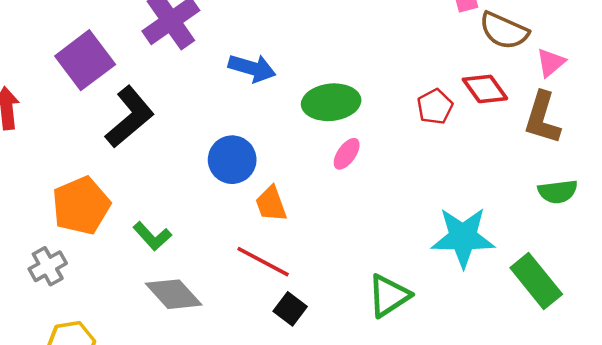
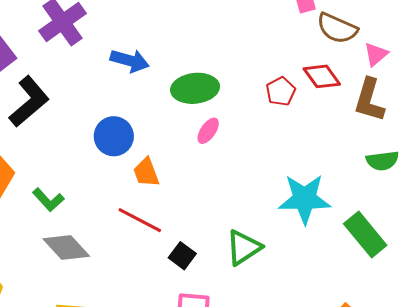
black square: (290, 309) -> (182, 256), moved

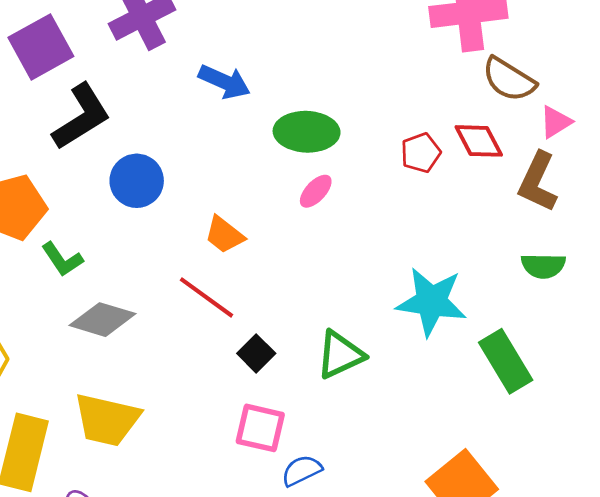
blue circle: (114, 136) -> (137, 181), moved
orange trapezoid: (146, 172) -> (224, 235), turned -40
green L-shape: (48, 200) -> (62, 259), moved
gray diamond: (66, 247) -> (103, 320), turned -39

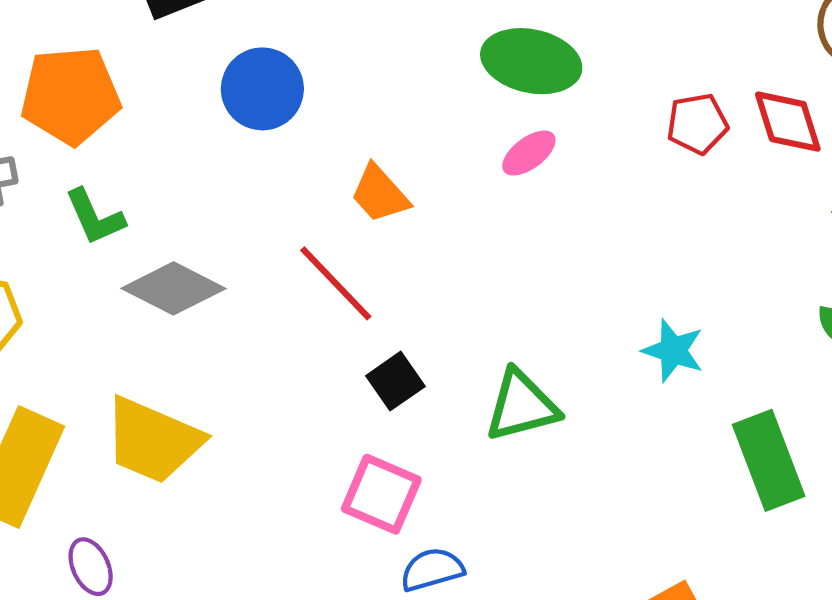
green L-shape: (62, 259) -> (95, 217), moved
cyan star: (431, 302) -> (673, 351), size x0.6

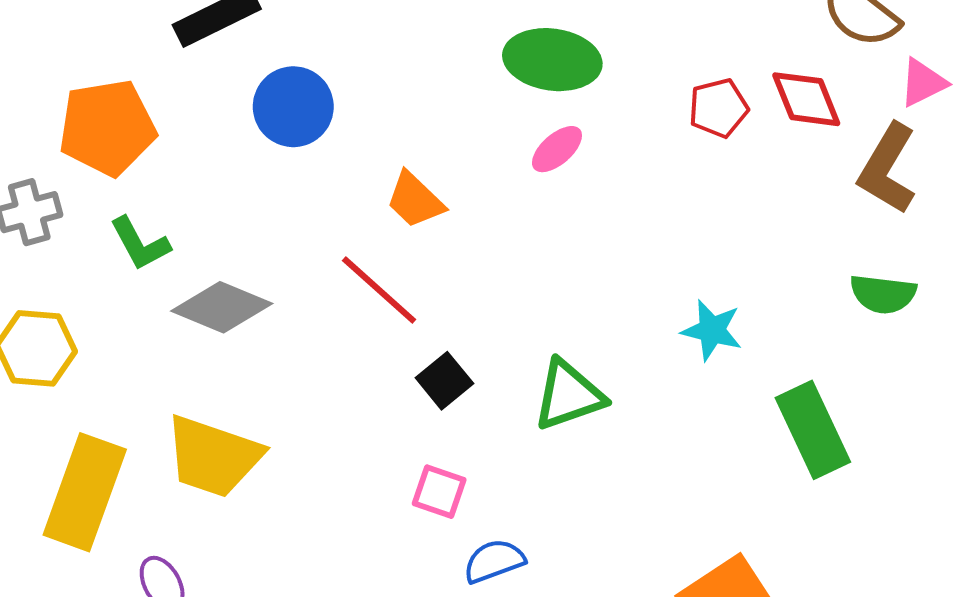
pink square: (381, 494) -> (439, 492), size x0.7

